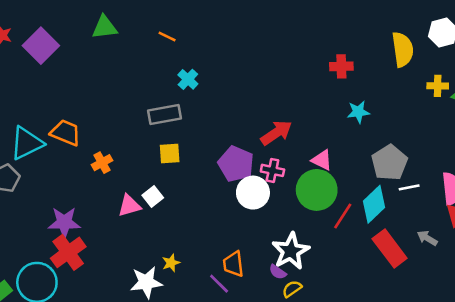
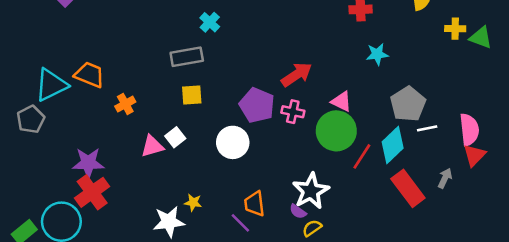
white circle: (253, 193) -> (233, 142), moved
gray arrow: (427, 238) -> (445, 178), turned 84
yellow star: (171, 263) -> (193, 202), turned 30

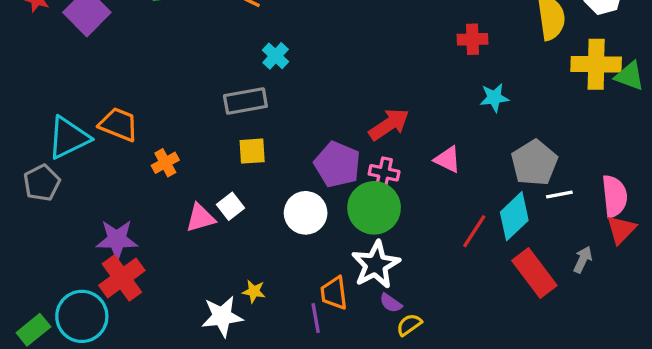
yellow cross: (455, 29) -> (596, 64), size x1.8
green circle: (336, 131) -> (374, 208), moved
white star: (311, 191) -> (376, 265), moved
purple line: (240, 223) -> (316, 318), turned 35

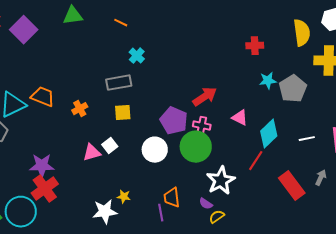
orange cross: (165, 163) -> (80, 109), moved
gray pentagon: (534, 163) -> (293, 89), moved
cyan diamond: (514, 216) -> (269, 134), moved
white star: (376, 265) -> (221, 181), moved

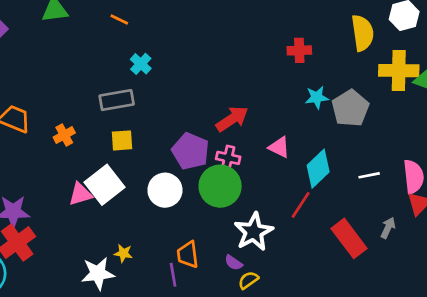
white square: (110, 146) -> (105, 185), size x1.8

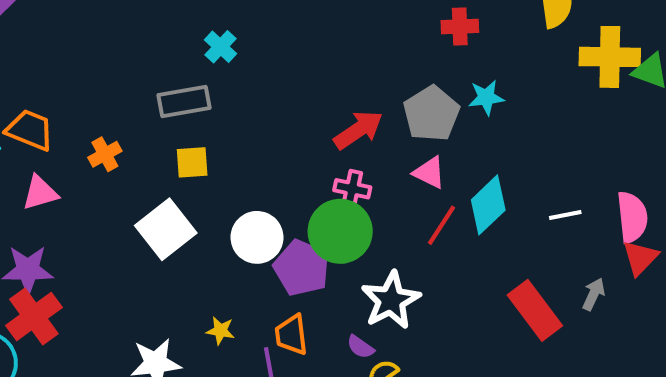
gray pentagon: (350, 108) -> (431, 114), moved
purple pentagon: (190, 151) -> (302, 268), moved
pink triangle: (80, 194) -> (40, 193), moved
red line: (301, 205) -> (442, 225), moved
yellow star: (123, 253) -> (220, 331), moved

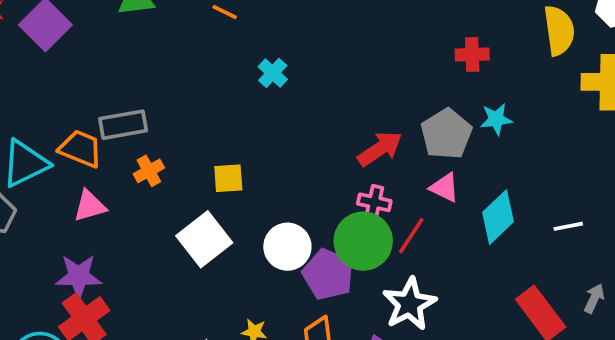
cyan cross: (220, 47) -> (273, 73), moved
gray rectangle: (184, 102) -> (123, 125), moved
red line: (442, 225) -> (411, 236), moved

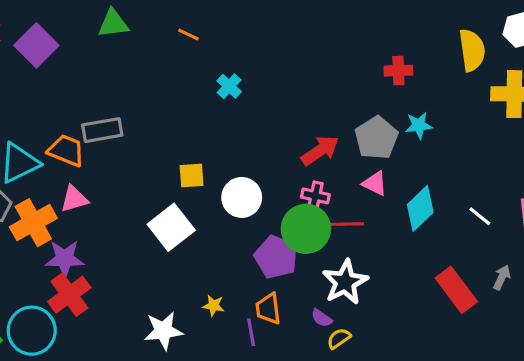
orange cross: (149, 171) -> (33, 223), moved, size x1.8
white line: (568, 226) -> (480, 216), turned 50
red line: (411, 236) -> (347, 224), turned 56
white circle: (287, 247) -> (242, 197), moved

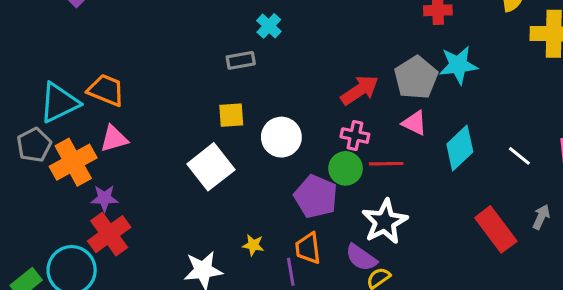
cyan star: (419, 125) -> (458, 65), size x1.4
gray rectangle: (102, 130) -> (241, 60), moved, size x0.7
green circle: (306, 229) -> (346, 168), size x0.7
purple star: (65, 259) -> (104, 198), size x0.7
purple semicircle: (322, 318) -> (361, 258), size x1.5

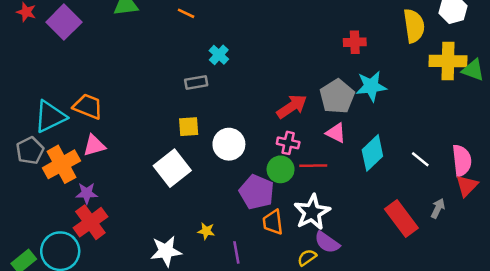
orange trapezoid: (308, 248) -> (273, 222), moved
purple semicircle: (361, 258) -> (327, 242), moved

